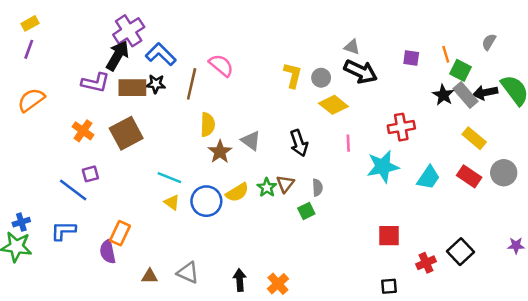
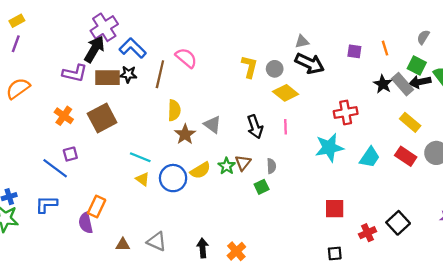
gray triangle: (352, 47) -> (302, 42), turned -32
green square: (461, 70) -> (417, 66), moved
pink line: (348, 143) -> (286, 127), moved

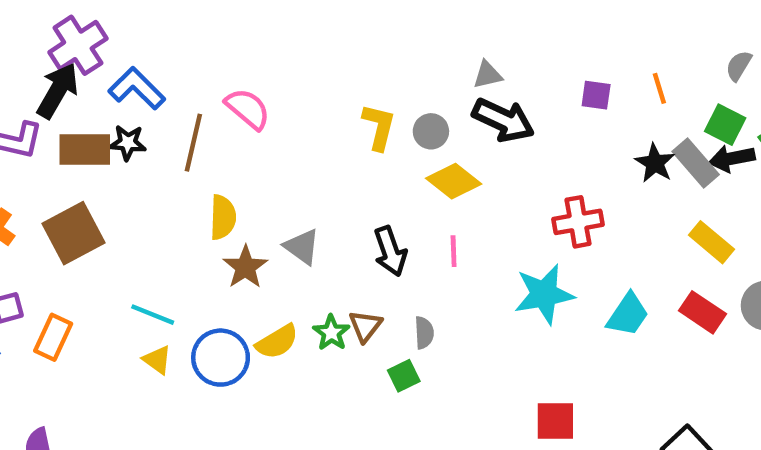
orange rectangle: (97, 206) -> (53, 337), moved

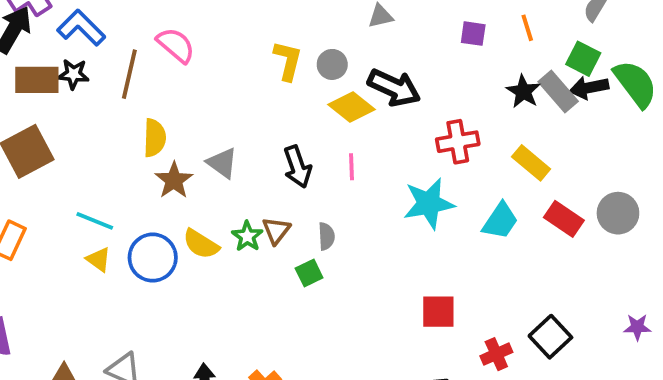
black arrow: (503, 120) -> (394, 88), moved
yellow rectangle: (711, 242) -> (531, 163), moved
yellow semicircle: (277, 342) -> (201, 244), turned 63

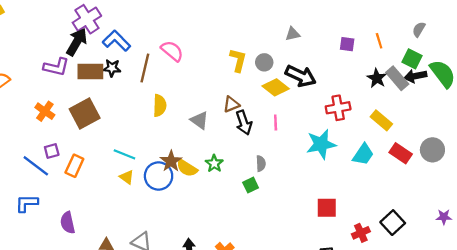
brown star: (174, 180) -> (171, 161), moved
brown triangle: (276, 231) -> (231, 104), moved, turned 30

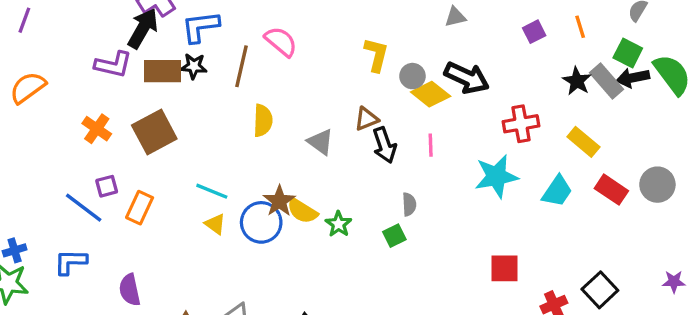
blue L-shape: (116, 41) -> (200, 27), turned -52
purple square: (347, 44) -> (534, 32), turned -35
gray circle: (264, 62) -> (412, 76), moved
green star: (214, 163) -> (338, 224), moved

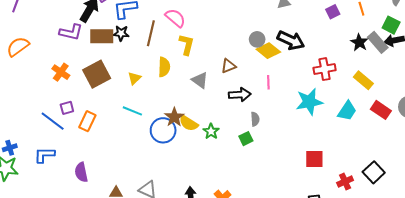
yellow L-shape: (376, 55) -> (187, 44), moved
black arrow: (385, 145) -> (240, 95), moved, turned -75
yellow triangle: (215, 224) -> (134, 78), moved, turned 40

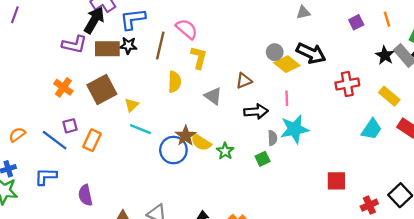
orange semicircle: (18, 47) -> (17, 135), moved, size x0.7
yellow triangle: (134, 78) -> (132, 105), moved
cyan star: (309, 102) -> (295, 129), moved

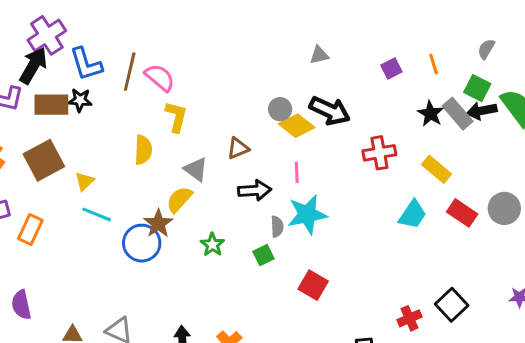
blue L-shape: (133, 19) -> (86, 64), turned -100
brown line: (160, 45) -> (130, 72), moved
yellow semicircle: (201, 142) -> (179, 199), moved, turned 100
red square: (336, 181) -> (313, 285), moved, turned 30

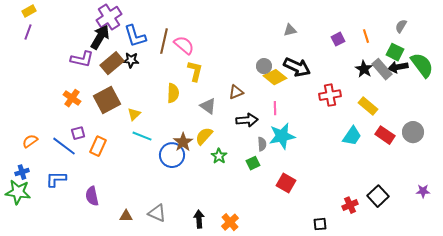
brown rectangle: (51, 105) -> (112, 63), turned -40
yellow semicircle: (179, 199) -> (204, 136), moved

